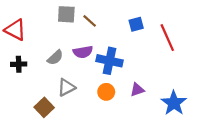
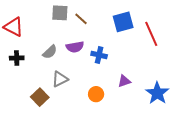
blue square: (136, 24) -> (123, 22), size x1.5
blue cross: (110, 61) -> (99, 55), size x0.7
orange circle: (106, 92) -> (96, 94), moved

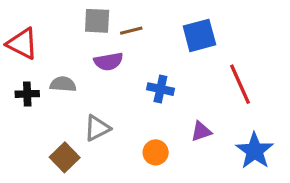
brown line: (81, 19) -> (131, 31), turned -56
red line: (151, 34) -> (240, 84), moved
purple semicircle: (75, 47) -> (108, 61), moved
gray semicircle: (50, 52) -> (63, 84), moved, turned -133

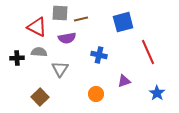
red triangle: (22, 44) -> (37, 27), moved
gray triangle: (97, 128) -> (60, 69), moved, turned -30
blue star: (255, 151) -> (157, 93), size x0.7

